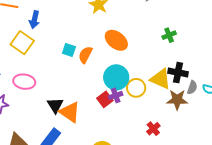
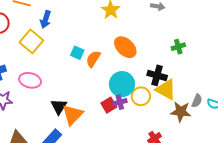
black cross: (178, 73) -> (157, 75), moved
orange triangle: (70, 112) -> (73, 115), turned 35

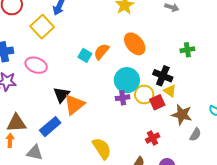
cyan square: (77, 53) -> (85, 55), moved
yellow triangle: (166, 90) -> (170, 91), size x0.6
gray semicircle: (197, 101) -> (195, 135), moved
red square: (109, 105) -> (157, 102), moved

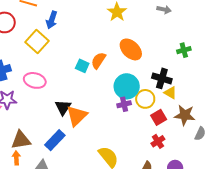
red square: (157, 102) -> (159, 117), moved

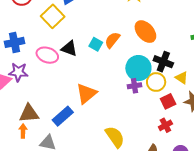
black cross: (162, 78) -> (163, 62), moved
black triangle: (63, 107) -> (69, 48), moved, turned -48

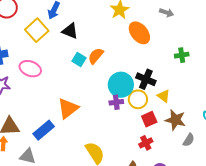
orange ellipse: (145, 32) -> (139, 33), moved
black triangle: (69, 48) -> (70, 31), moved

